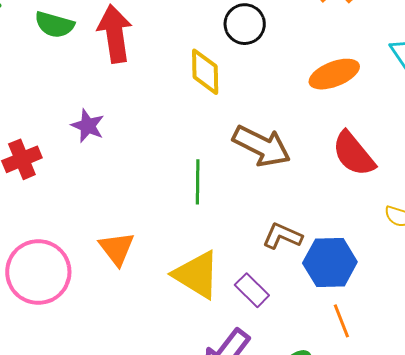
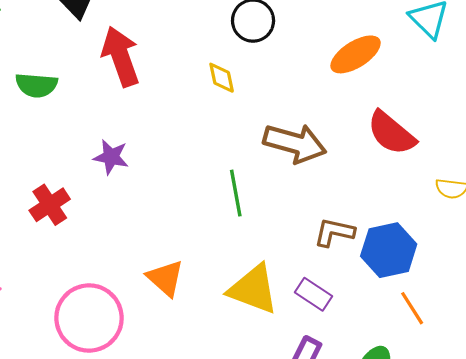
green semicircle: (54, 25) -> (36, 85), moved
yellow diamond: (205, 72) -> (222, 78), size x0.7

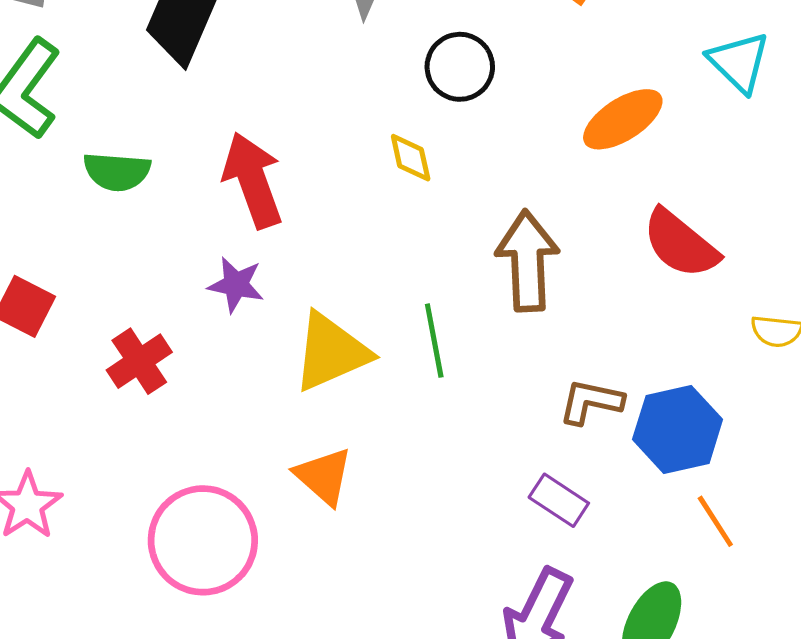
red arrow: (121, 56) -> (253, 180), moved
brown arrow: (295, 143) -> (527, 261), turned -108
yellow triangle: (253, 289) -> (331, 352), moved, turned -44

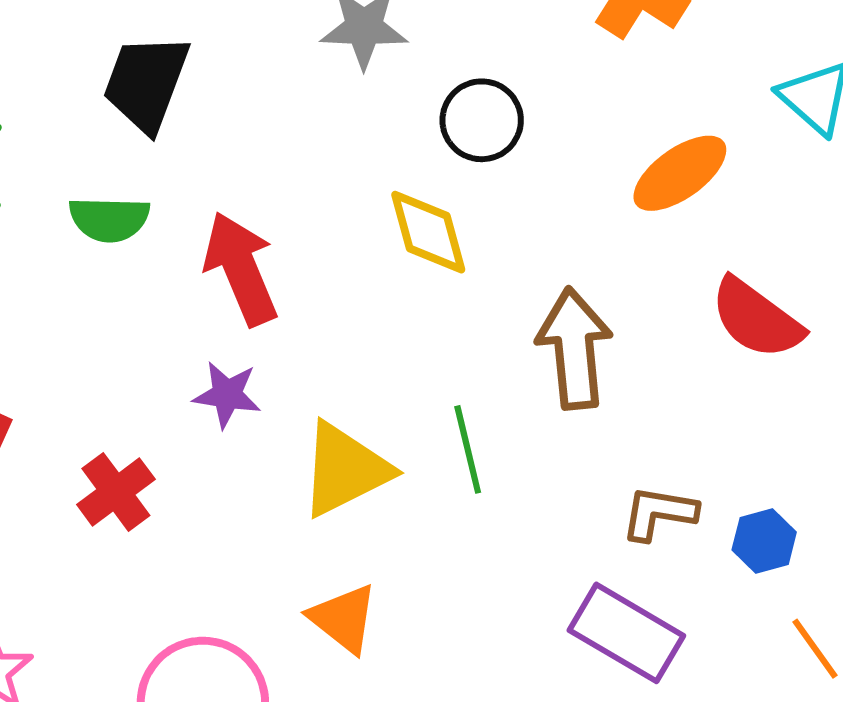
yellow diamond: (411, 158) -> (428, 232), size x1.5
green semicircle: (117, 172) -> (109, 219), moved
blue hexagon: (678, 429) -> (764, 541), size x0.6
purple rectangle: (559, 500) -> (626, 633), size x1.6

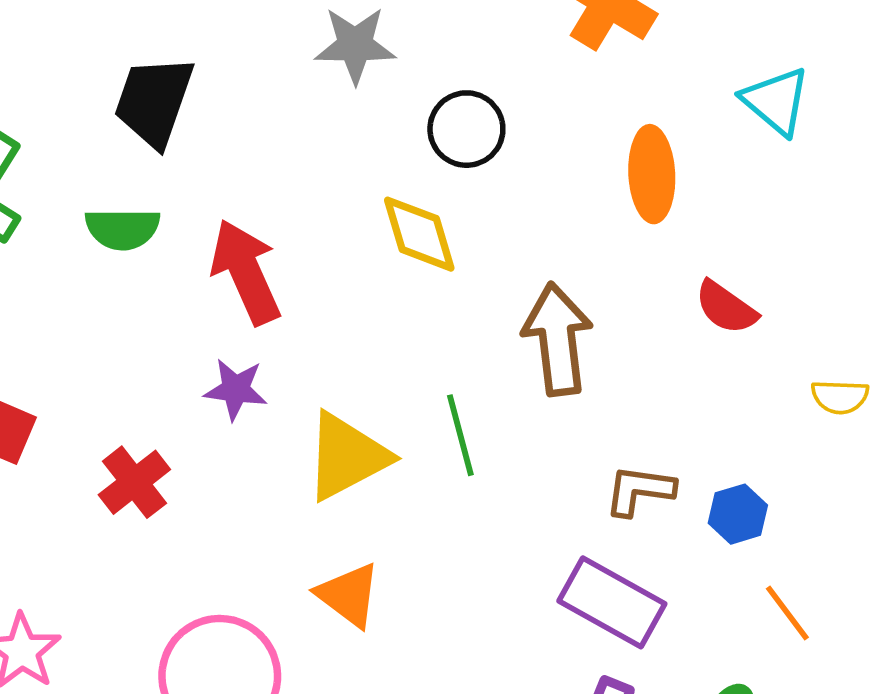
orange ellipse: (680, 173) -> (652, 174), turned -56
red semicircle: (756, 319) -> (726, 308), size x0.7

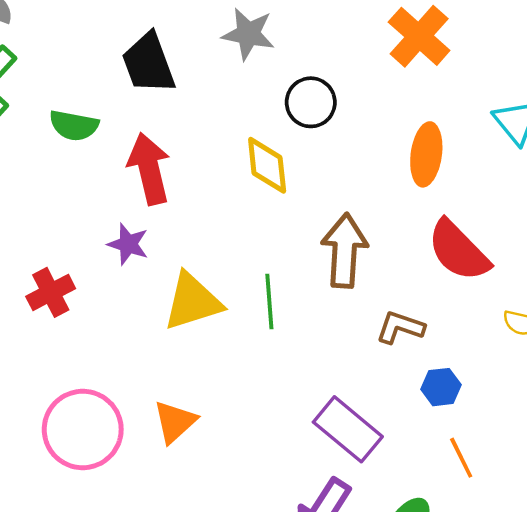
black trapezoid: (154, 101) -> (148, 63), moved, turned -50
red semicircle: (726, 308) -> (458, 251), size x1.6
brown L-shape: (639, 490) -> (400, 327), moved
orange triangle: (349, 595) -> (175, 422), moved, turned 30

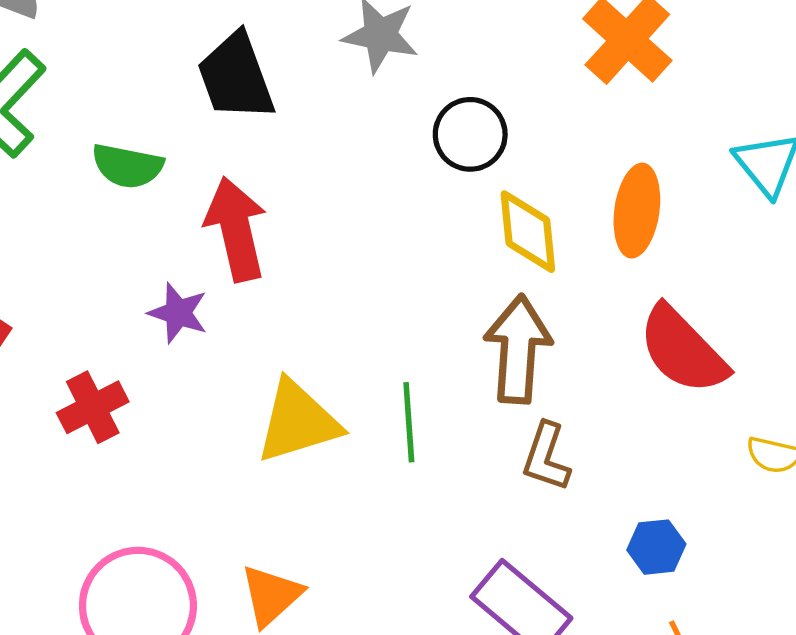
yellow diamond: (267, 165) -> (528, 232), moved
purple star: (128, 244) -> (178, 313), moved
brown L-shape: (400, 327) -> (546, 457), moved, turned -90

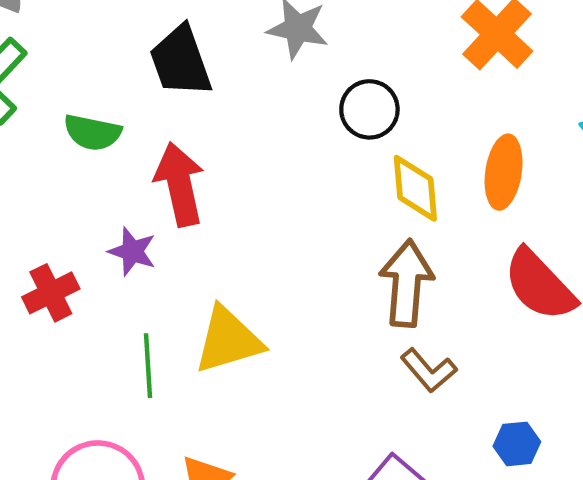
red cross: (93, 407) -> (51, 293), moved
green line: (409, 422) -> (148, 366), moved
brown L-shape: (546, 457) -> (429, 370), turned -60

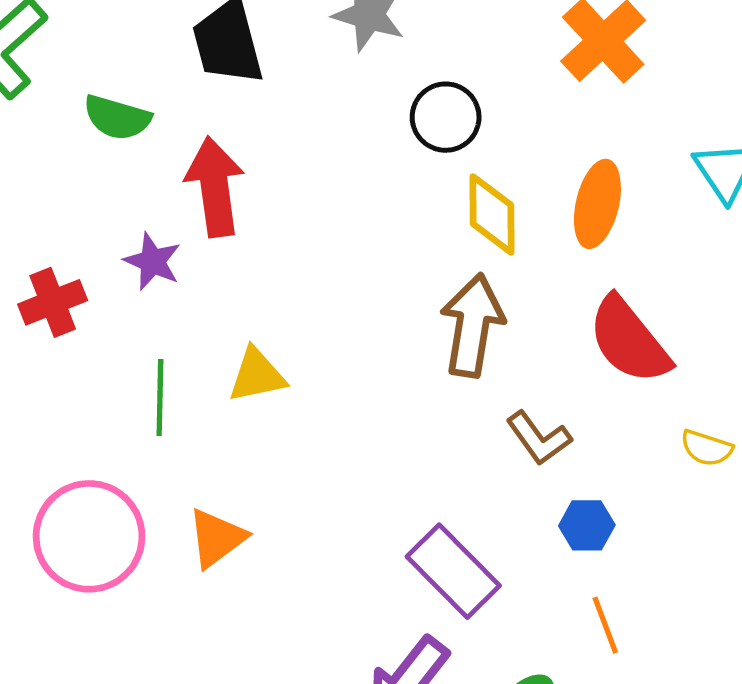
yellow triangle: (228, 340) -> (257, 375), size x0.7
brown L-shape: (429, 370) -> (539, 438), moved

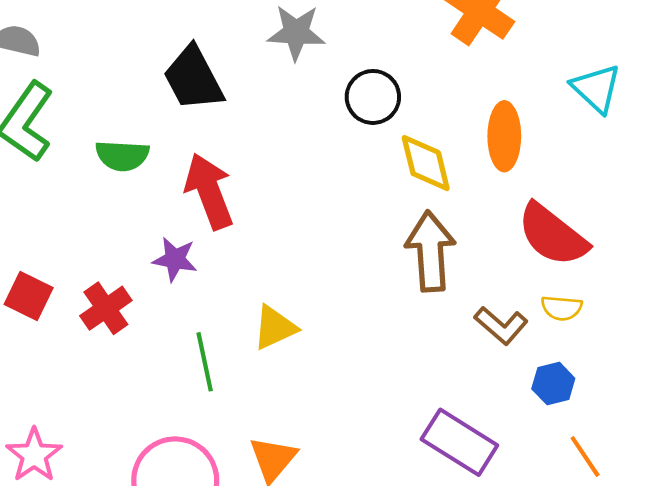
yellow semicircle: (707, 448) -> (562, 308), moved

